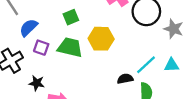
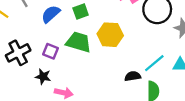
blue semicircle: (29, 28) -> (51, 14), moved
purple square: (41, 48) -> (51, 51), moved

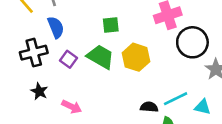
blue semicircle: (51, 14) -> (56, 27), moved, turned 96
black star: (43, 77) -> (39, 91), moved

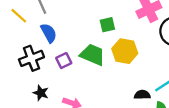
green square: (111, 25) -> (107, 25), moved
purple square: (69, 59) -> (64, 61), turned 35

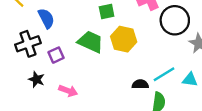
purple square: (64, 61) -> (56, 55), moved

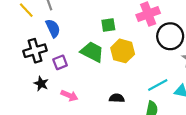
black semicircle: (140, 84) -> (117, 98), moved

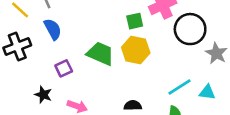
green square: (108, 25) -> (135, 21), moved
black cross: (35, 51) -> (17, 47), moved

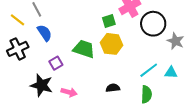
black star: (43, 95) -> (41, 85), size x1.6

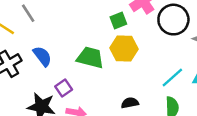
blue semicircle: (45, 33) -> (42, 56), moved
purple square: (56, 63) -> (64, 88), moved

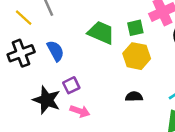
green trapezoid: (90, 58) -> (101, 33), moved
black semicircle: (130, 103) -> (134, 97), moved

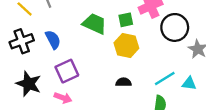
purple square: (71, 85) -> (67, 71), size x1.5
black star: (47, 100) -> (29, 84), moved
pink arrow: (80, 111) -> (63, 98), moved

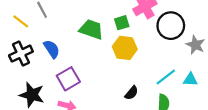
black semicircle: (123, 82) -> (131, 93), moved, turned 136

